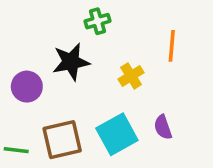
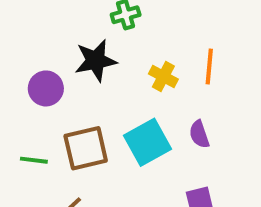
orange line: (172, 46) -> (209, 67), moved
yellow cross: (131, 76) -> (163, 76), turned -30

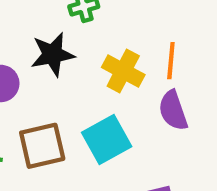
yellow cross: (163, 76) -> (123, 71), size x1.4
purple semicircle: (199, 134) -> (173, 110), moved, size x1.4

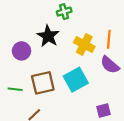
black star: (53, 54) -> (48, 36), turned -30
purple semicircle: (173, 110) -> (110, 65), turned -30

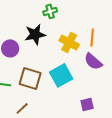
black star: (48, 36) -> (35, 34), turned 30
brown square: (43, 83) -> (30, 78), turned 30

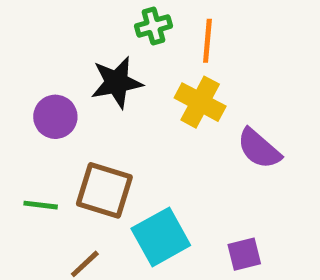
orange line: (92, 37) -> (207, 41), moved
cyan square: (61, 75) -> (161, 237), moved

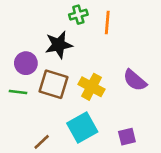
yellow cross: (200, 102) -> (91, 87), moved
brown square: (104, 190) -> (53, 84), moved
green line: (41, 205) -> (18, 92), moved

